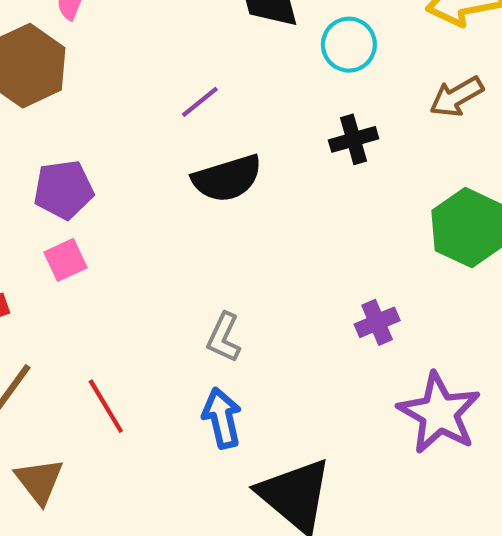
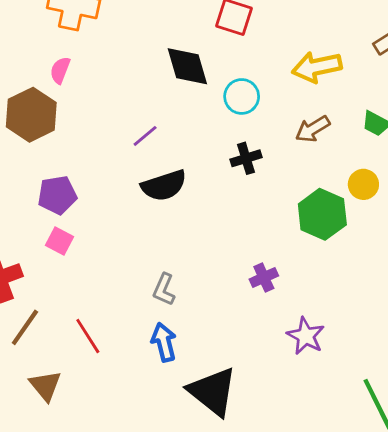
pink square: (66, 260) -> (60, 241), turned -36
purple star: (439, 413) -> (306, 336), size x0.7

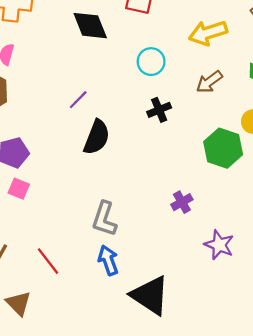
black diamond: (187, 66) -> (90, 26), moved
black semicircle: (164, 186) -> (97, 137), turned -45
gray L-shape: (164, 289) -> (104, 219), size x1.4

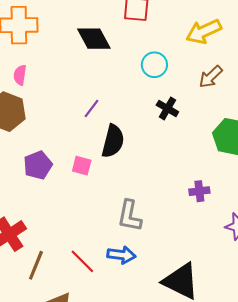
black cross: (159, 110) -> (167, 108), turned -30
pink square: (19, 189) -> (82, 166), moved
purple cross: (182, 202) -> (199, 191), turned 30
blue arrow: (108, 260) -> (121, 255), moved, turned 124

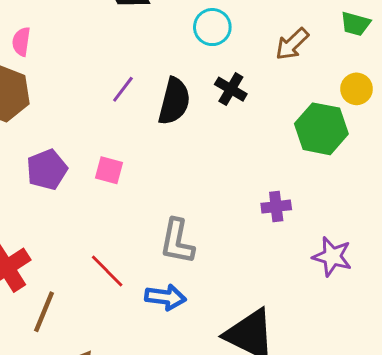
black semicircle: (113, 141) -> (174, 101), moved
red line: (82, 261) -> (107, 271), moved

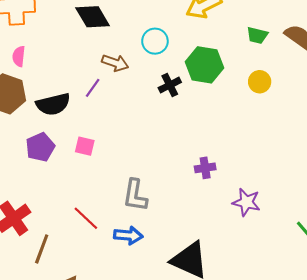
brown arrow: (292, 44) -> (115, 63), moved, turned -115
black cross: (231, 89) -> (170, 85), turned 35
black semicircle: (174, 101) -> (53, 104), moved, turned 64
green hexagon: (321, 129) -> (205, 65), moved

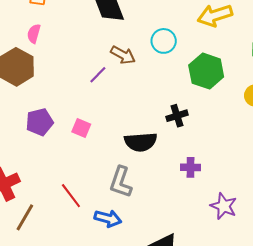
black cross: (170, 85) -> (177, 116), moved
black semicircle: (53, 104) -> (141, 142), moved

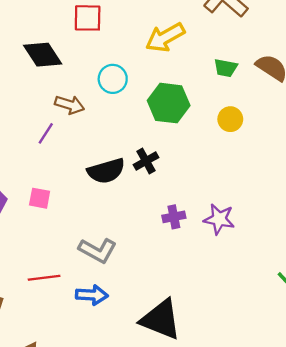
black semicircle: (141, 142) -> (106, 171), moved
gray L-shape: (121, 182) -> (98, 250), turned -68
red line: (71, 196) -> (44, 278), turned -48
purple star: (224, 206) -> (219, 219), moved

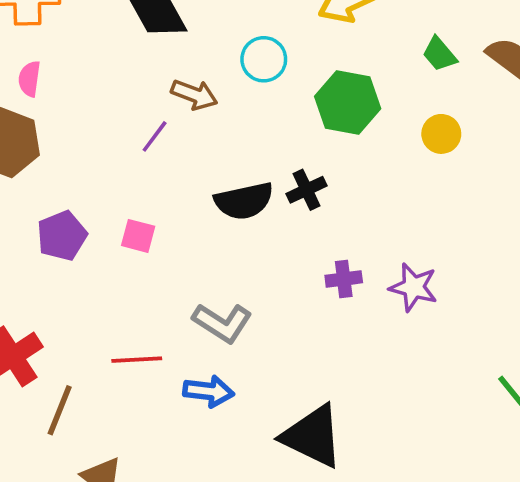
green trapezoid: (226, 68) -> (439, 54), turned 35

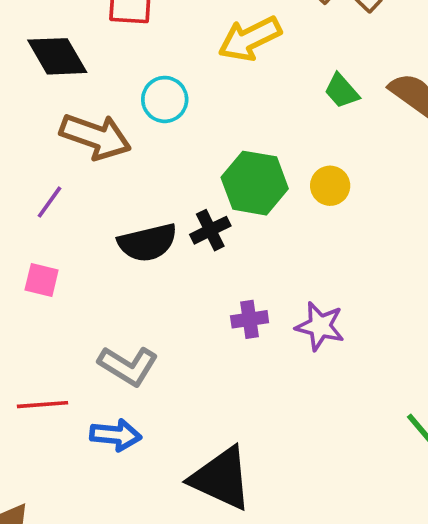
brown arrow: (194, 95) -> (95, 136), size x1.5
green hexagon: (348, 102) -> (255, 183), moved
yellow circle: (441, 134) -> (330, 186), moved
purple line: (155, 136) -> (50, 202), moved

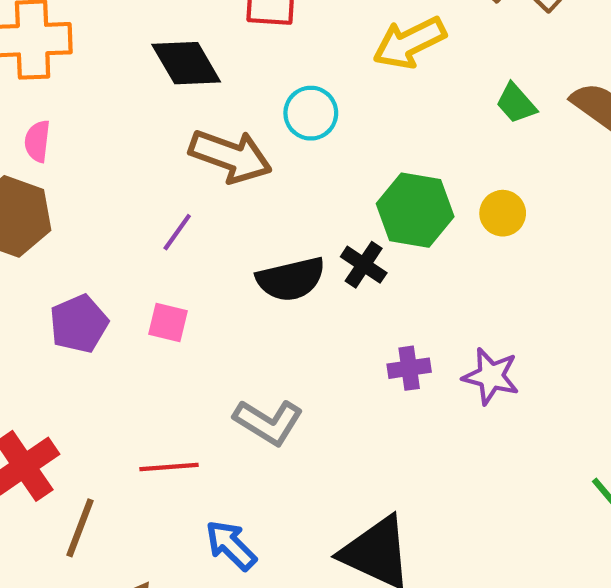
black cross: (210, 230) -> (364, 265), turned -30
blue arrow: (116, 435) -> (231, 545), moved, turned -141

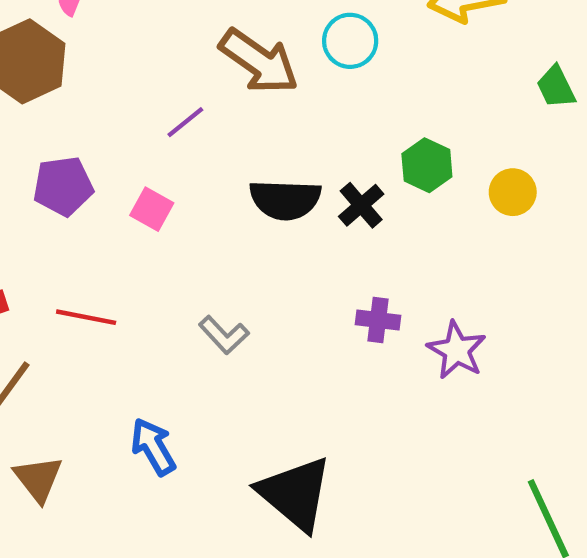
green hexagon: (415, 210) -> (427, 165), size x0.7
gray L-shape: (268, 422) -> (224, 335), size x0.7
red line: (169, 467) -> (86, 317), moved

